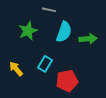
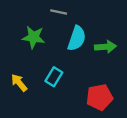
green star: (28, 31) -> (34, 37), turned 30
red pentagon: (67, 81) -> (99, 97), moved

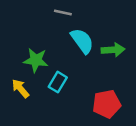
green star: (34, 37) -> (36, 60), moved
cyan semicircle: (77, 38) -> (82, 41), turned -55

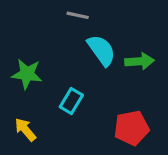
green star: (36, 60) -> (27, 74), moved
yellow arrow: (20, 88) -> (25, 130), moved

